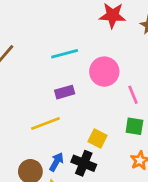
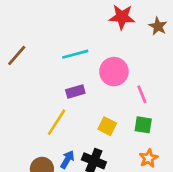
yellow line: (45, 124) -> (57, 122), turned -36
yellow square: (97, 139) -> (107, 126), moved

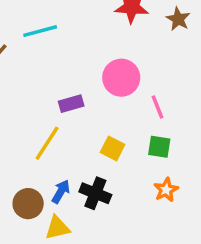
cyan line: (75, 54) -> (40, 31), moved

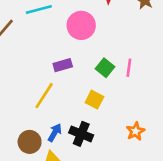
pink circle: (121, 78) -> (81, 25), moved
pink line: (157, 107) -> (129, 68), turned 30
green square: (159, 147) -> (105, 68), moved, turned 30

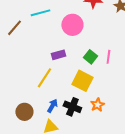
yellow square: (94, 100) -> (82, 81), size x1.5
orange star: (135, 131) -> (97, 105), moved
brown circle: (30, 142) -> (24, 112), moved

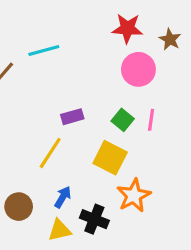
pink circle: (72, 25) -> (138, 69), moved
orange star: (97, 105) -> (134, 196), size x1.5
black cross: (72, 107) -> (94, 219), moved

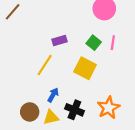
orange star: (134, 196) -> (109, 108), moved
brown circle: (19, 207) -> (30, 112), moved

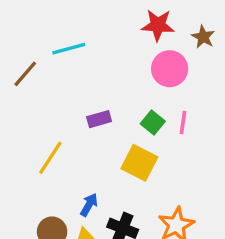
yellow line: (45, 65) -> (50, 158), moved

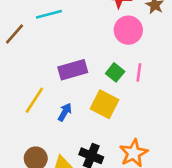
purple rectangle: (99, 119) -> (73, 70), size x1.5
blue arrow: (89, 205) -> (65, 112), moved

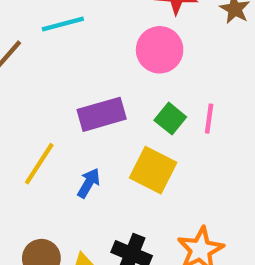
pink circle: (128, 30) -> (160, 50), moved

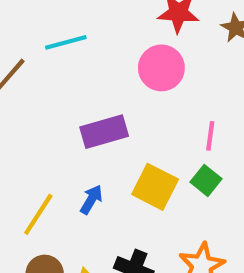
green square: (170, 119) -> (206, 180), moved
yellow line: (39, 164) -> (38, 214), moved

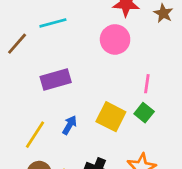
purple rectangle: (104, 132) -> (56, 79), moved

